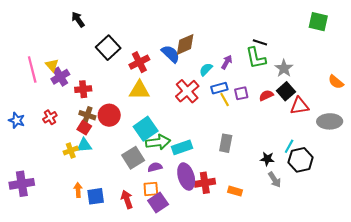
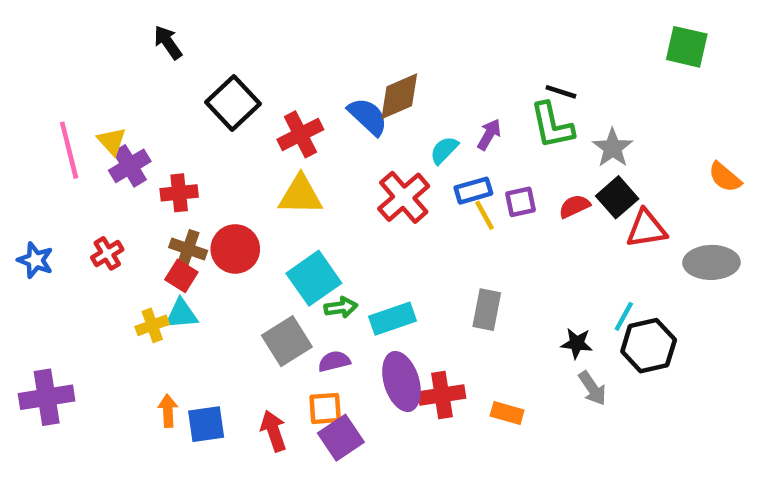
green arrow: (158, 142) -> (341, 307), size x0.6

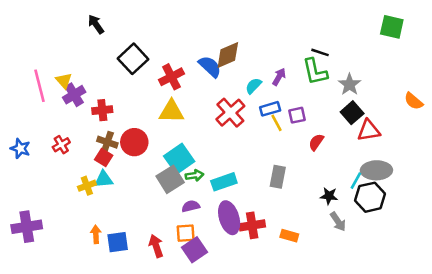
red semicircle: (574, 206) -> (316, 142), moved, turned -30
gray ellipse: (711, 262) -> (376, 170), moved
gray square: (287, 341) -> (170, 179), moved

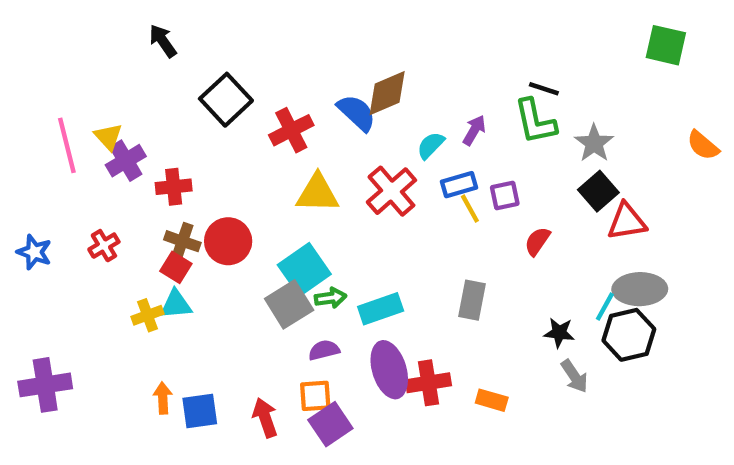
orange semicircle: (414, 101) -> (703, 145), moved
yellow triangle: (171, 111) -> (317, 193), moved

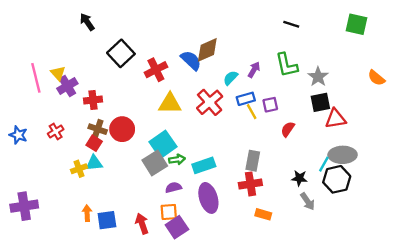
black line: (544, 89) -> (291, 24), moved
black square: (598, 191) -> (320, 102), turned 30
red cross: (428, 383) -> (250, 184), moved

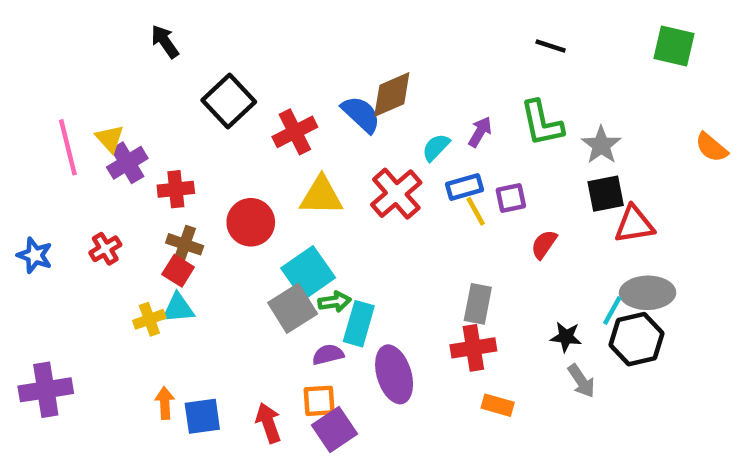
red circle: (122, 129) -> (251, 222), moved
cyan rectangle: (204, 165) -> (359, 324), moved, turned -55

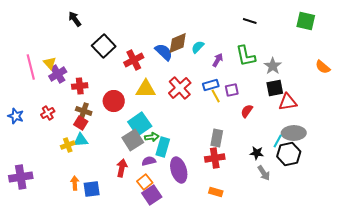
cyan semicircle: (436, 147) -> (198, 47), moved
orange square: (319, 401) -> (145, 182), turned -35
orange rectangle: (498, 405) -> (216, 192), moved
red arrow: (268, 423) -> (122, 168), moved, turned 30

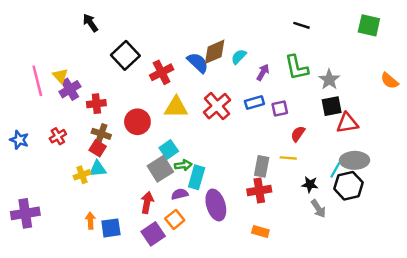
yellow line: (216, 96) -> (288, 158), moved, turned -56
cyan square: (140, 124) -> (169, 150), size x0.7
purple square: (152, 195) -> (153, 234), moved

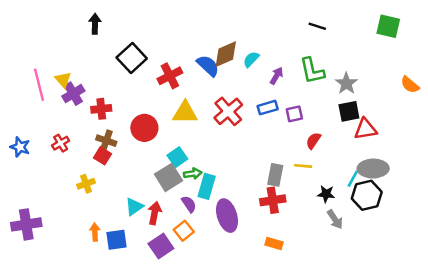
black arrow: (90, 23) -> (95, 24), turned 36
cyan triangle: (98, 169) -> (134, 207), moved, turned -30
purple semicircle: (180, 194) -> (189, 204), turned 70

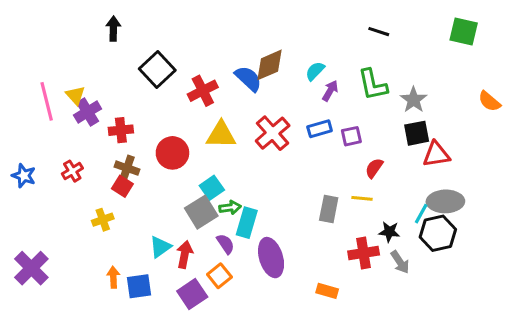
cyan semicircle: (251, 59) -> (315, 71), moved
red cross: (273, 200) -> (364, 253), moved
purple cross: (26, 224) -> (31, 268), turned -36

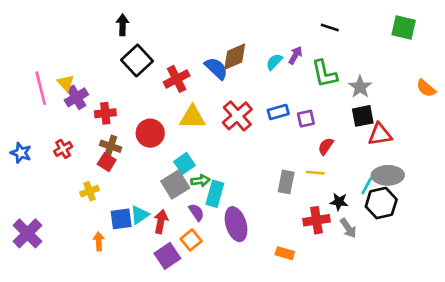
black arrow: (113, 29) -> (122, 25), moved
purple arrow: (330, 91) -> (295, 55), moved
blue square: (139, 286) -> (121, 219), moved

